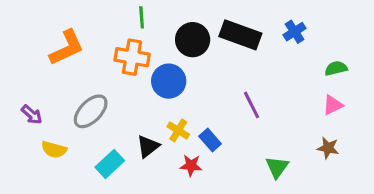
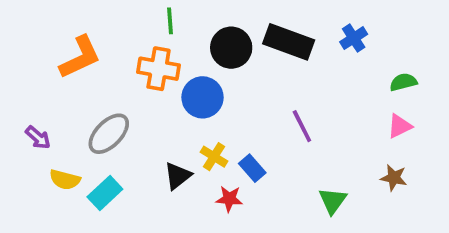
cyan rectangle: (110, 164) -> (105, 193), moved

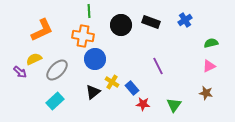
black rectangle: (289, 42) -> (151, 22), size x0.7
blue circle: (203, 97) -> (95, 59), moved
yellow semicircle: (65, 180) -> (34, 59), moved, turned 140
red star: (229, 199) -> (143, 104), moved

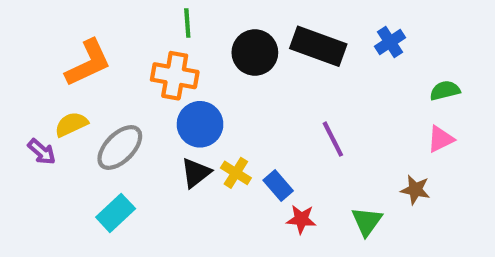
black rectangle: (151, 22) -> (318, 46), size x1.4
black triangle: (93, 92) -> (196, 173), moved
brown star: (206, 93) -> (415, 190), moved

